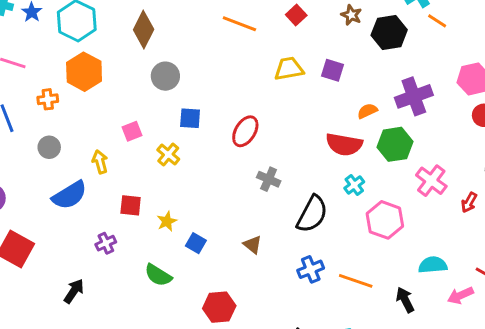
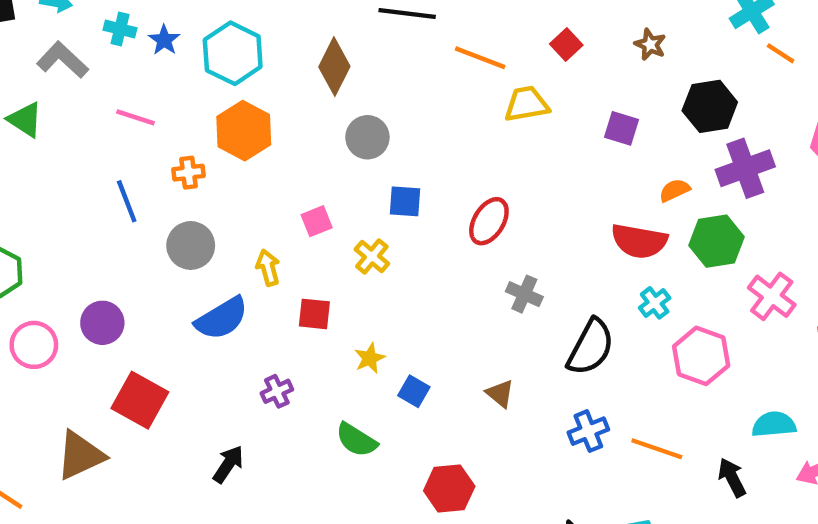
black hexagon: (389, 32) -> (710, 106), moved
yellow trapezoid: (289, 69) -> (527, 104), moved
gray circle: (49, 147) -> (191, 245), size x1.4
red square: (131, 205) -> (314, 314), moved

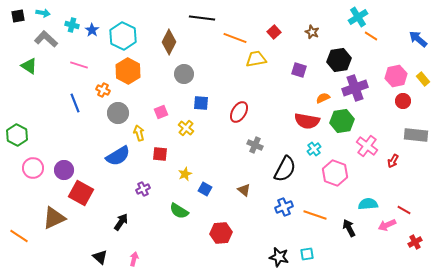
orange cross: (189, 173) -> (103, 90), turned 32
gray circle: (191, 245) -> (118, 113), moved
purple circle: (102, 323) -> (64, 170), moved

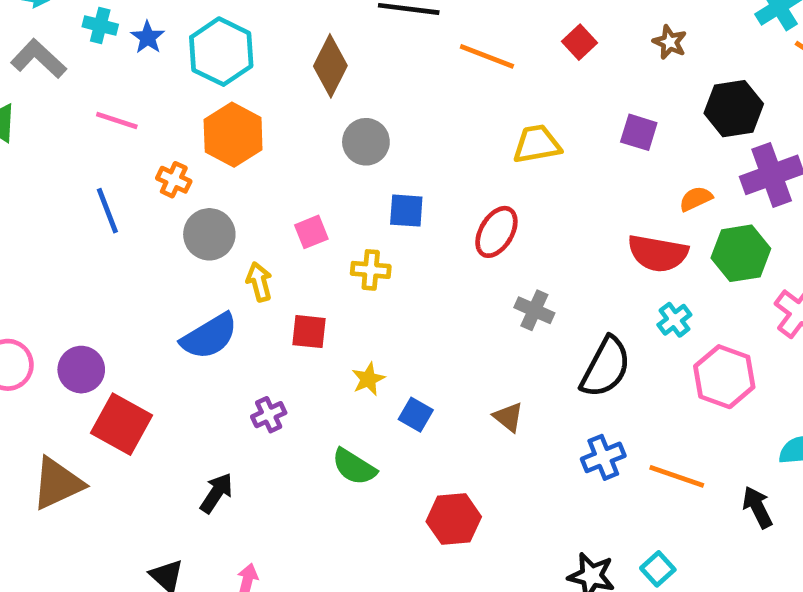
yellow trapezoid: (256, 59) -> (537, 144), moved
yellow cross: (186, 128) -> (371, 270), turned -35
cyan square: (307, 254) -> (658, 569), turned -32

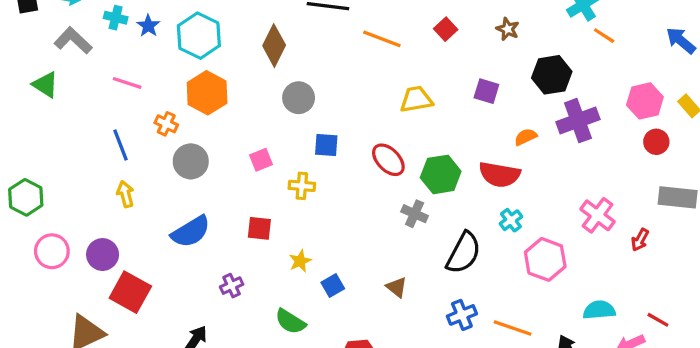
red ellipse: (496, 232) -> (388, 160), turned -76
green hexagon: (741, 253) -> (441, 174), moved
yellow arrow: (259, 282) -> (125, 194), moved
blue square: (416, 415) -> (333, 286), turned 30

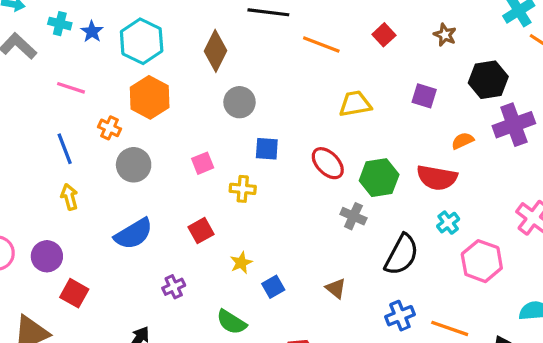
red square: (259, 228) -> (201, 231), turned -35
red square: (130, 292) -> (74, 293), size x0.7

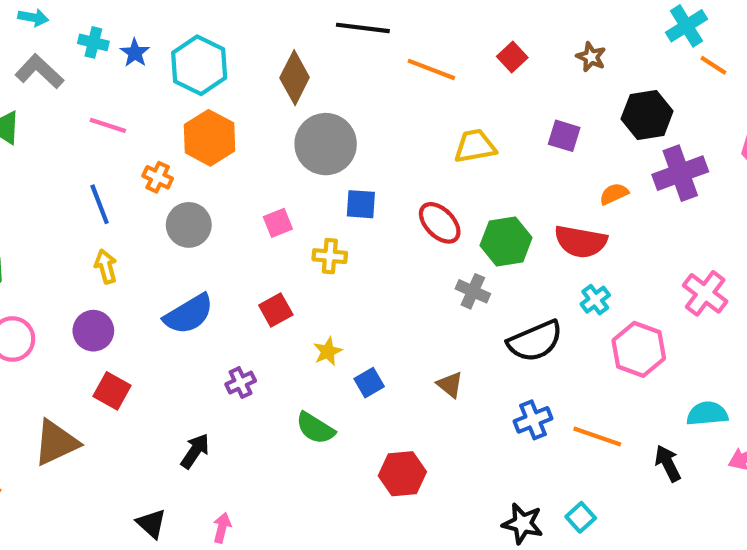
gray circle: (240, 102) -> (326, 144), size x1.5
black semicircle: (402, 255) -> (535, 341), turned 39
purple circle: (47, 256) -> (93, 331), moved

